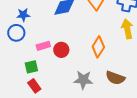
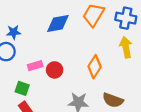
green square: (31, 67) -> (22, 88), turned 32

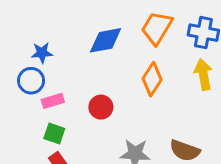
pink rectangle: (35, 66) -> (53, 101), moved
orange diamond: (95, 67) -> (152, 79), moved

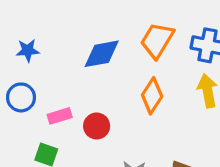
blue star: (42, 53) -> (28, 50), moved
pink rectangle: (53, 101) -> (60, 116), moved

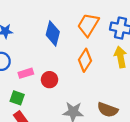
blue diamond: (102, 54) -> (53, 33), turned -65

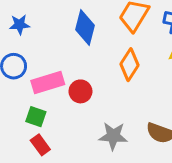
pink rectangle: (26, 73) -> (48, 82), size x1.5

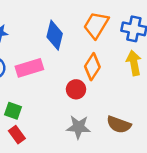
pink rectangle: (48, 82) -> (29, 68), moved
red circle: (80, 91) -> (76, 89), moved

